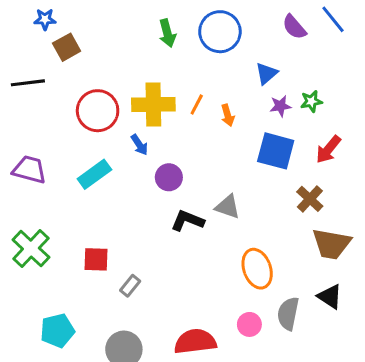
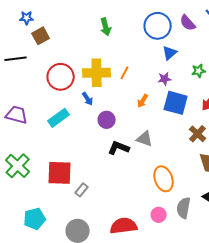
blue circle: (220, 32) -> (158, 26), moved
purple star: (280, 106) -> (165, 79), moved
orange arrow: (228, 115) -> (143, 101), moved, turned 48
red square: (96, 259) -> (60, 173), size x1.5

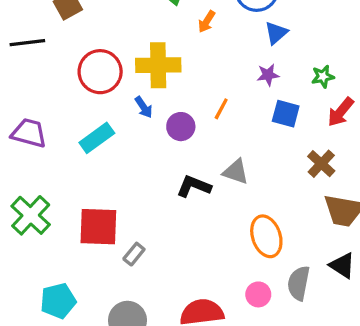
green star: (199, 71) -> (323, 76), moved
orange line: (125, 73) -> (221, 109), moved
orange arrow: (143, 101) -> (207, 22), moved
blue square: (176, 103) -> (286, 114), size x0.7
purple circle: (107, 120) -> (181, 127), moved

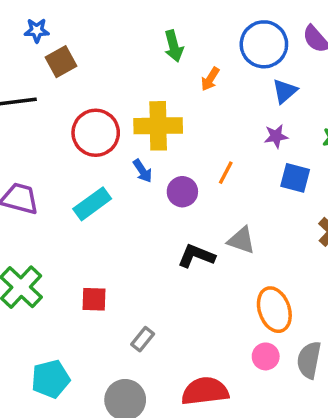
red square: (98, 227) -> (94, 299), size x0.6
gray rectangle: (134, 254) -> (143, 339), moved
pink circle: (258, 294) -> (266, 356), moved

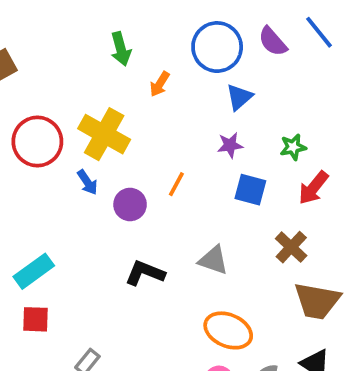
yellow cross: (158, 126) -> (104, 134), turned 30
cyan rectangle: (92, 204) -> (34, 271), moved
gray triangle: (241, 240) -> (213, 260), moved
orange ellipse: (274, 310) -> (228, 330), turned -48

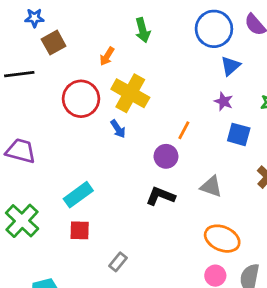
orange arrow: (160, 84) -> (107, 56), moved
purple star: (230, 145) -> (224, 101), turned 30
purple circle: (130, 204) -> (166, 156), moved

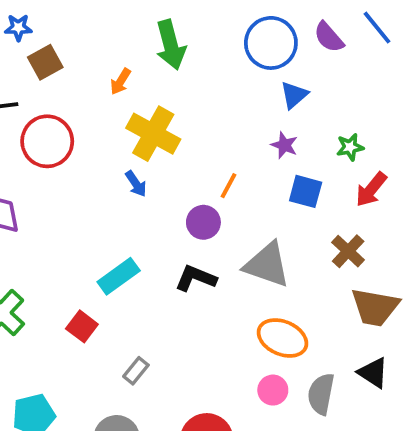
green arrow: (143, 30) -> (171, 45), size x1.4
red circle: (81, 99) -> (47, 141), moved
gray triangle: (211, 186) -> (267, 265), size x1.5
cyan rectangle: (78, 195) -> (119, 276), moved
red square: (80, 230) -> (82, 326), turned 35

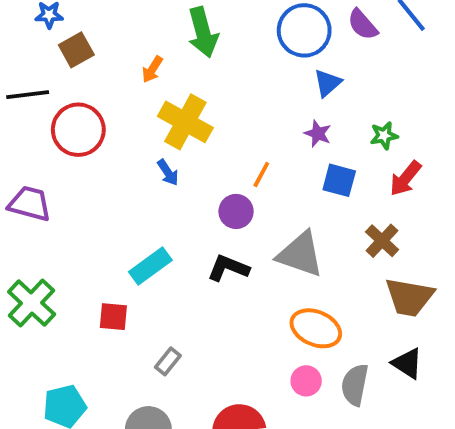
red square: (82, 326) -> (113, 317), turned -32

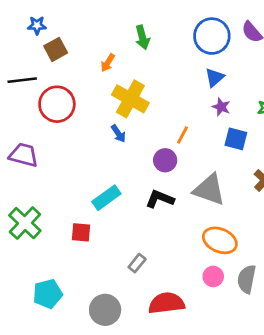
green arrow: (203, 32) -> (142, 37), size x0.7
blue triangle: (328, 83) -> (215, 77), moved
gray rectangle: (168, 361) -> (137, 263), moved

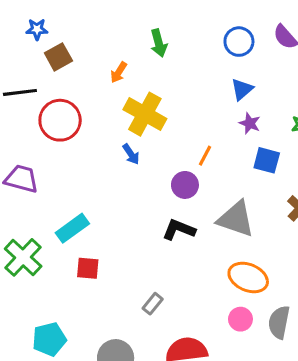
blue circle: (212, 36) -> (239, 42), size x0.7
cyan rectangle: (106, 198) -> (72, 228), moved

